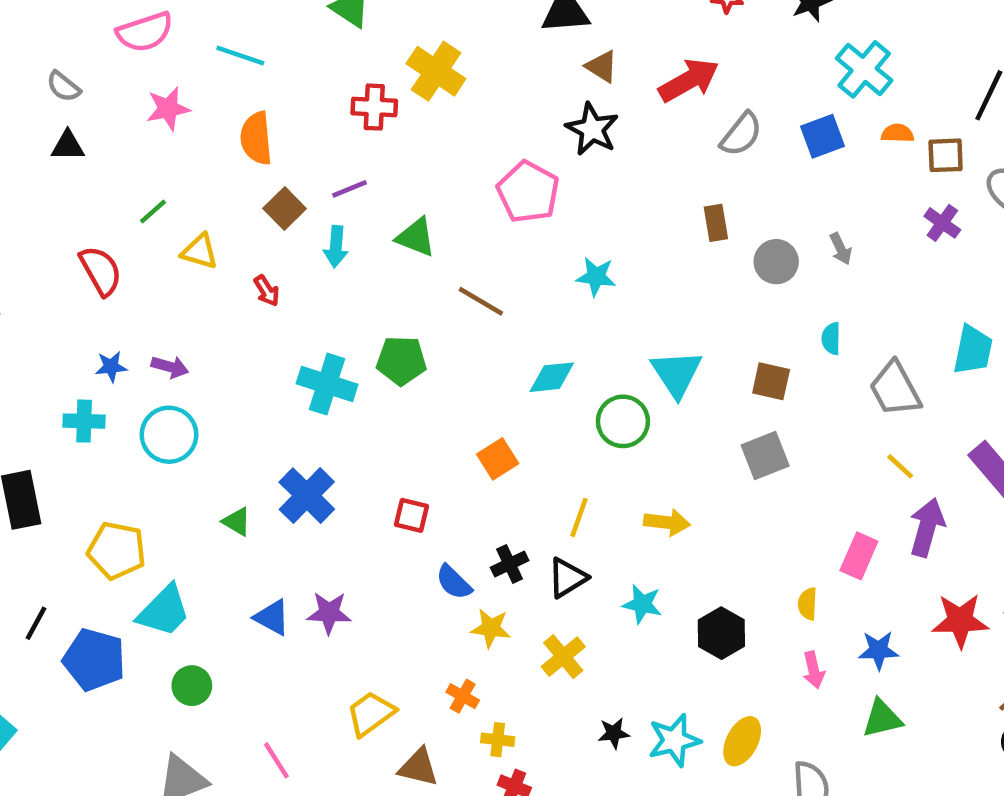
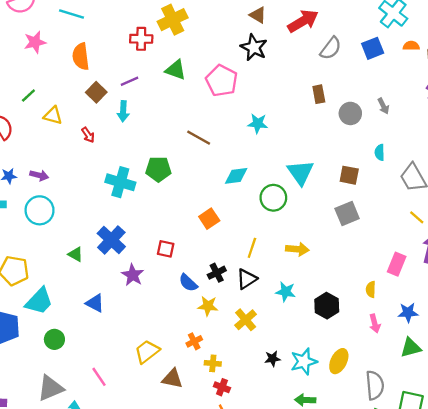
yellow cross: (436, 71) -> (173, 20), turned 32
green triangle: (416, 237) -> (176, 70), moved
purple star: (329, 613) -> (133, 275), moved, turned 30
orange cross: (463, 696) -> (194, 341), turned 35

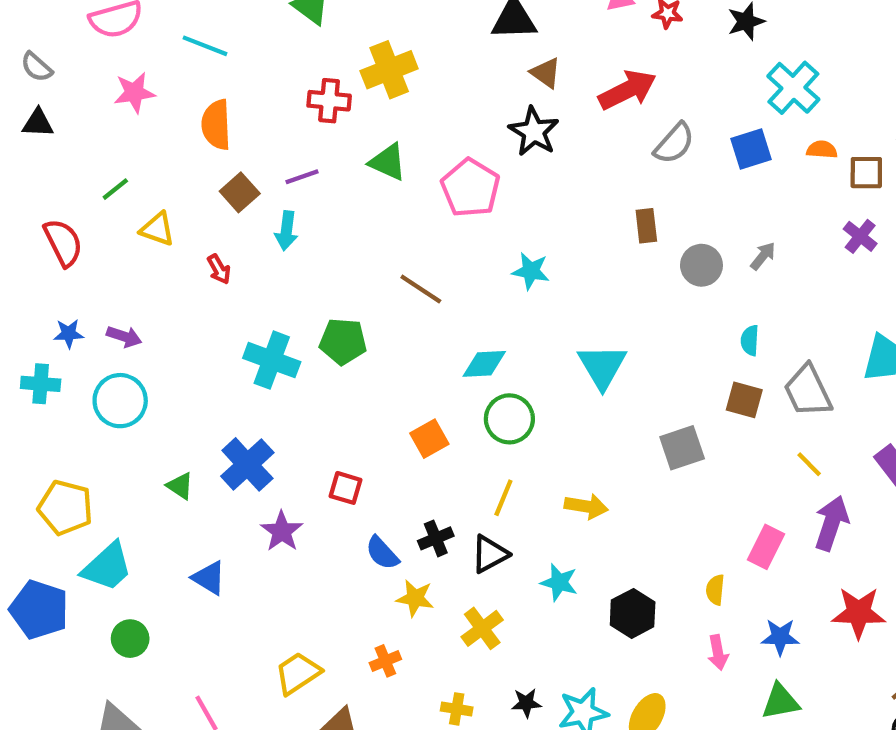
gray arrow: (383, 106) -> (763, 256), turned -119
brown square: (349, 175) -> (744, 400), moved
green circle: (273, 198) -> (509, 419), moved
yellow cross: (213, 363) -> (457, 709), moved

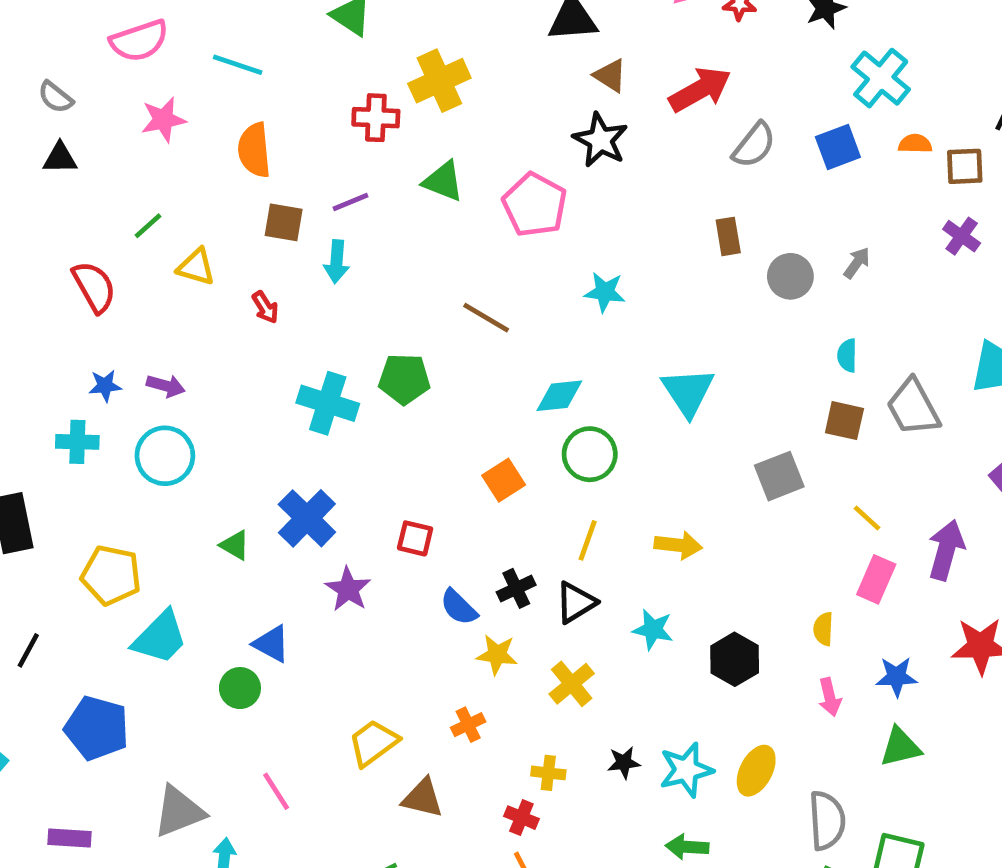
brown square: (240, 192) -> (284, 222), turned -36
yellow line: (809, 464) -> (867, 518), moved
blue pentagon: (39, 610) -> (97, 728), moved
green circle: (130, 639) -> (240, 688), moved

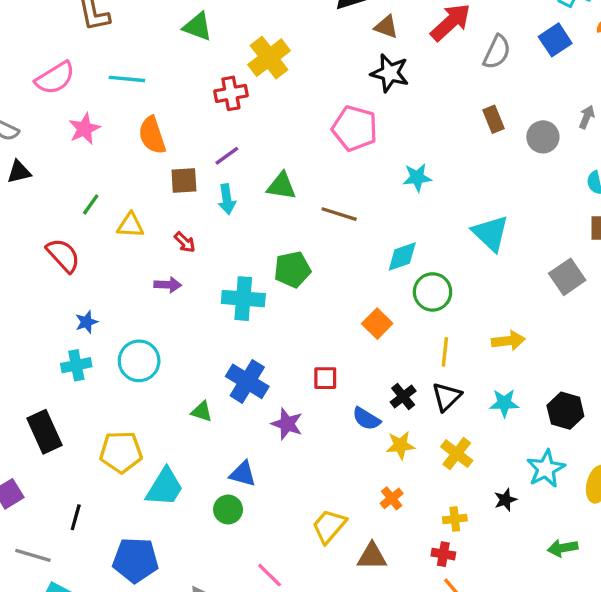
green triangle: (443, 181) -> (282, 186), moved
purple arrow: (166, 386) -> (168, 285), moved
cyan star: (686, 770) -> (546, 469), moved

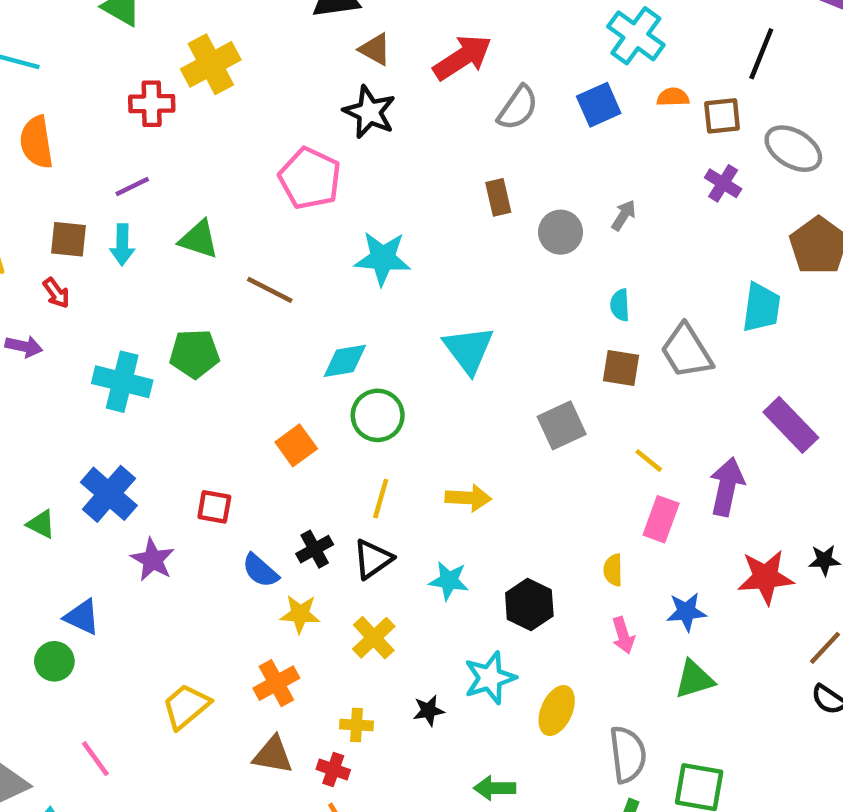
cyan star: (417, 177) -> (383, 258), size x1.4
brown square: (184, 181) -> (68, 239), moved
orange cross: (392, 498) -> (276, 683), size x1.4
brown triangle: (372, 556) -> (273, 755), moved

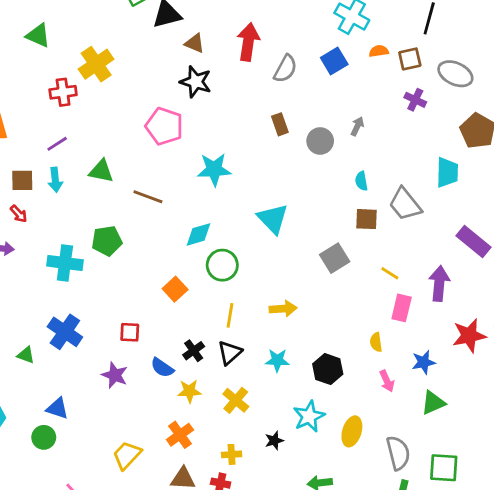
red arrow: (462, 57) -> (248, 42), turned -42
purple star: (153, 560) -> (115, 375), moved

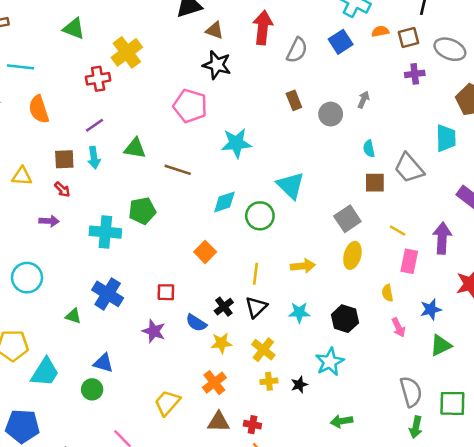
purple cross: (415, 100) -> (415, 74), turned -30
green circle: (222, 265) -> (260, 216), moved
yellow ellipse: (352, 431) -> (352, 255), moved
yellow cross: (232, 454) -> (269, 381), moved

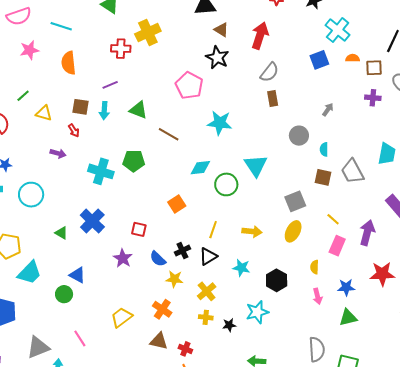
gray semicircle: (297, 50) -> (269, 72), moved
gray circle: (331, 114) -> (299, 136), moved
orange cross: (214, 383) -> (162, 309), turned -30

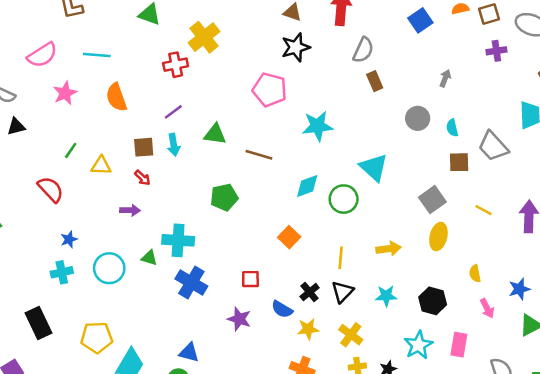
black star: (217, 58) -> (296, 47), turned -30
cyan cross: (101, 171) -> (178, 240), moved
green triangle: (61, 233) -> (149, 258), moved
pink rectangle: (337, 246) -> (459, 345), moved

